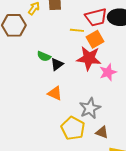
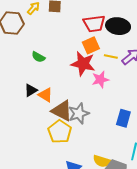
yellow line: (77, 30) -> (111, 57), moved
black triangle: (57, 64) -> (31, 90), moved
brown triangle: (102, 132) -> (62, 111), moved, size x1.6

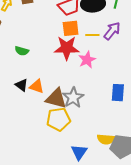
orange square: (91, 45) -> (71, 28), turned 30
black triangle: (31, 90) -> (21, 85), turned -40
yellow pentagon: (60, 132) -> (58, 119), turned -30

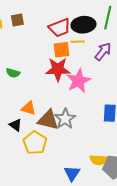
yellow line: (92, 35) -> (78, 42), moved
pink star: (87, 60) -> (78, 81), size x1.4
black triangle: (21, 85) -> (16, 125), moved
yellow pentagon: (58, 119) -> (35, 143), moved, turned -30

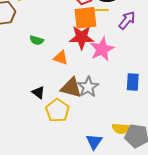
orange square: (61, 50) -> (85, 18), size x1.4
orange triangle: (29, 108) -> (61, 58), moved

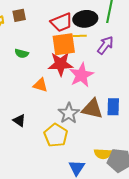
green semicircle: (37, 40) -> (22, 53), moved
brown triangle: (71, 88) -> (92, 109), moved
yellow pentagon: (57, 110) -> (56, 135), moved

